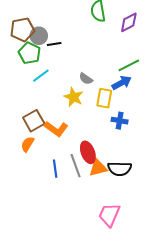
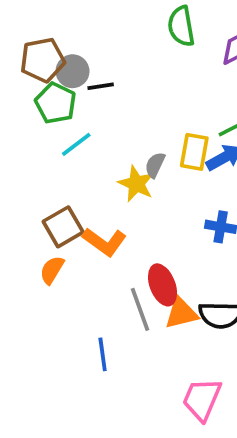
gray semicircle: (86, 79) -> (155, 165), moved, turned 80
yellow rectangle: (104, 98) -> (194, 152), moved
blue line: (55, 169) -> (103, 354), moved

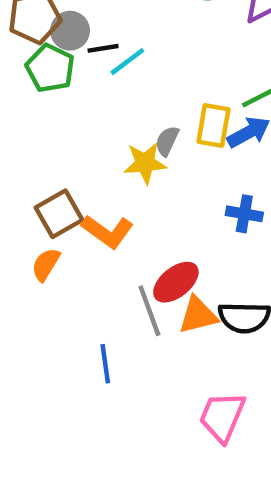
cyan line: (76, 144) -> (127, 62), moved
yellow star: (136, 184) -> (145, 163), turned -30
red ellipse: (162, 285) -> (176, 282), turned 72

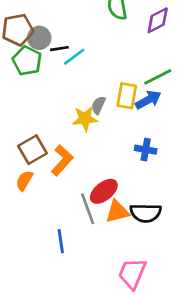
orange L-shape: (108, 231) -> (62, 160), turned -84

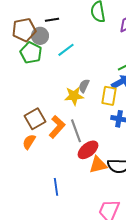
black line: (59, 49) -> (52, 20), moved
yellow rectangle: (127, 96) -> (109, 96), moved
gray line: (88, 209) -> (76, 131), moved

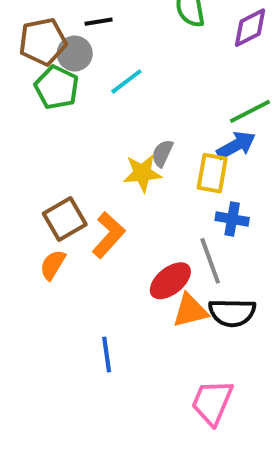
gray line: (76, 131) -> (210, 261), moved

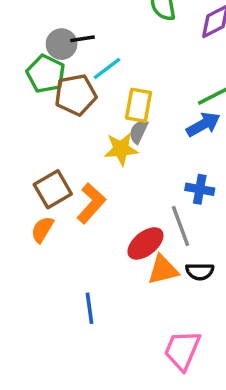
black line: (99, 22) -> (83, 39), moved
brown pentagon: (43, 42) -> (76, 95), moved
yellow rectangle: (212, 173) -> (138, 105), moved
black semicircle: (232, 313) -> (200, 271), size x0.7

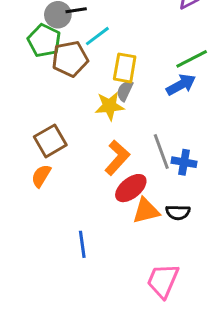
blue cross: (200, 189) -> (184, 162), moved
orange L-shape: (91, 203) -> (117, 158), moved
gray line: (180, 226) -> (161, 152), moved

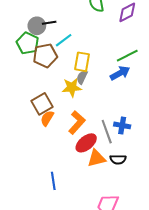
brown square: (50, 141) -> (42, 104), moved
gray line: (161, 152) -> (107, 132), moved
orange semicircle: (41, 176) -> (47, 118), moved

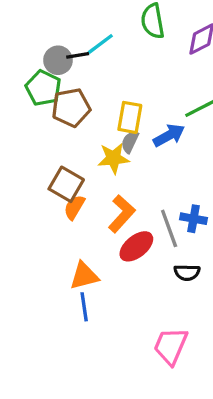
cyan line: (64, 40) -> (100, 44), moved
blue arrow: (120, 73) -> (169, 135), moved
brown square: (42, 104) -> (66, 184), turned -30
orange triangle: (96, 158) -> (84, 276), moved

